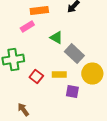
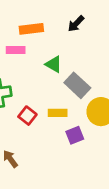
pink rectangle: (27, 27) -> (16, 50), turned 32
purple square: (72, 92) -> (75, 135), turned -32

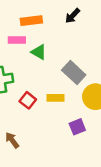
green triangle: (54, 64) -> (39, 52), moved
purple square: (75, 135) -> (77, 127), moved

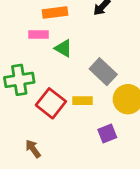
red square: (28, 100) -> (51, 103), size x1.5

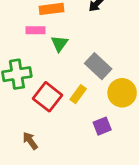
green triangle: (63, 48) -> (59, 44), turned 36
yellow rectangle: (83, 101) -> (78, 94), turned -54

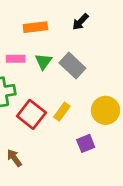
pink rectangle: (36, 30) -> (16, 59), moved
gray rectangle: (98, 66) -> (72, 65), moved

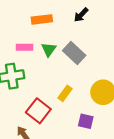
red square: (31, 114) -> (38, 111), moved
purple square: (86, 143) -> (86, 121), turned 35

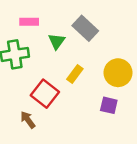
green triangle: (49, 50) -> (57, 41), moved
purple square: (86, 121) -> (109, 105), moved

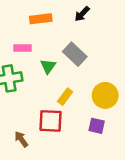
red square: (45, 94) -> (50, 121), moved, turned -35

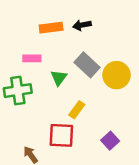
black arrow: (82, 14) -> (82, 25), moved, turned 35
yellow circle: (105, 95) -> (117, 75), moved
purple square: (97, 126) -> (110, 141), turned 35

